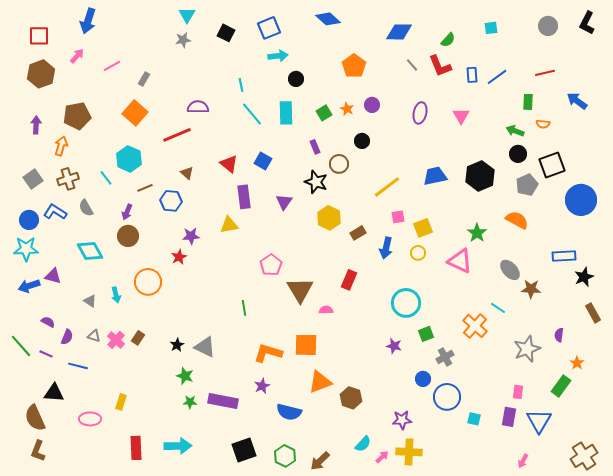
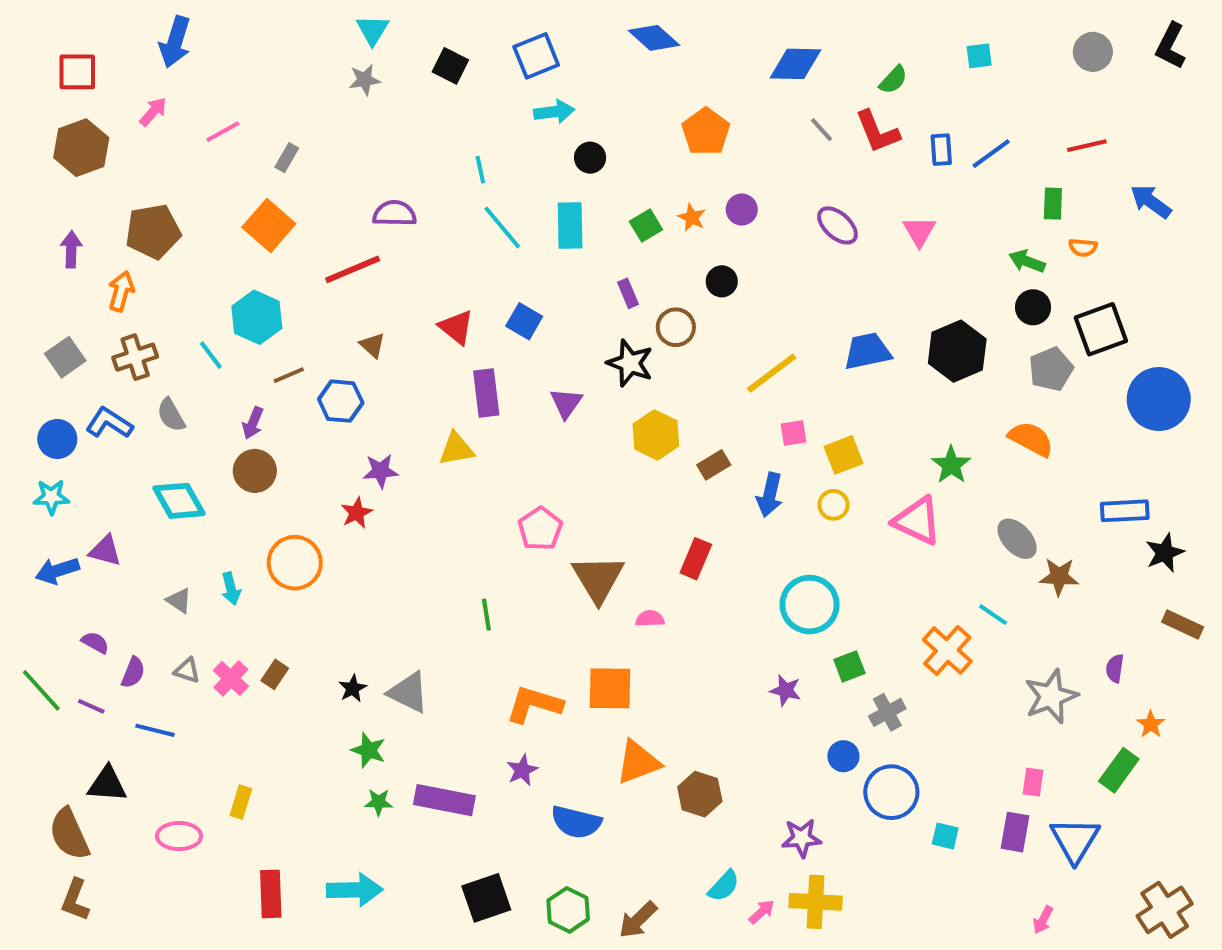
purple ellipse: (420, 113) -> (837, 225), turned -60
cyan star: (26, 249) -> (51, 497), size x0.7
brown rectangle: (593, 313) -> (1183, 625), turned -36

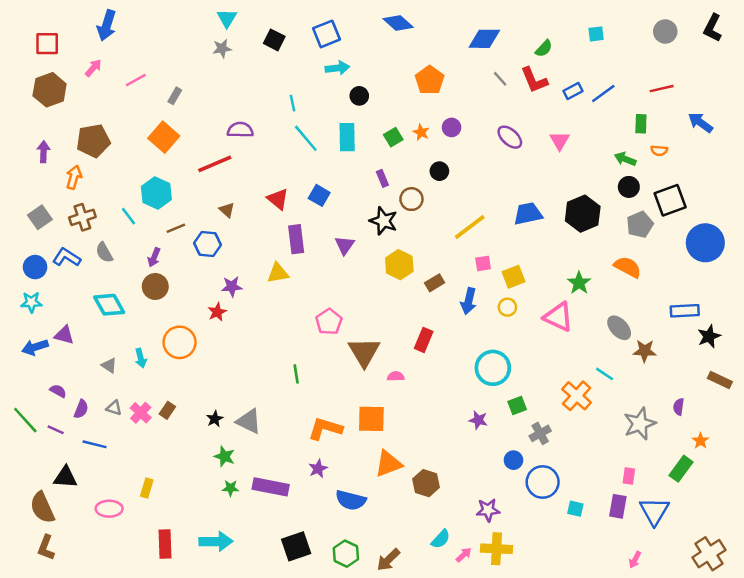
blue rectangle: (941, 150) -> (573, 91), turned 66

